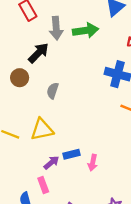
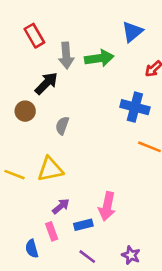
blue rectangle: (71, 154) -> (83, 225), moved
pink arrow: (93, 163) -> (107, 206), size x1.5

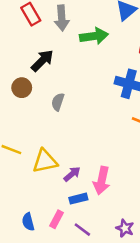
gray arrow: (66, 56) -> (62, 18), moved
yellow triangle: (50, 169) -> (45, 161), moved
purple arrow: (61, 206) -> (72, 174), moved
pink rectangle: (52, 231) -> (57, 219), moved, turned 48

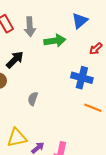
gray semicircle: (58, 102) -> (33, 99), moved

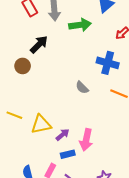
gray semicircle: (33, 99) -> (82, 87), moved, turned -64

